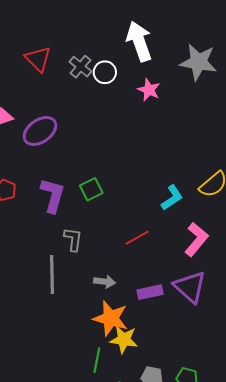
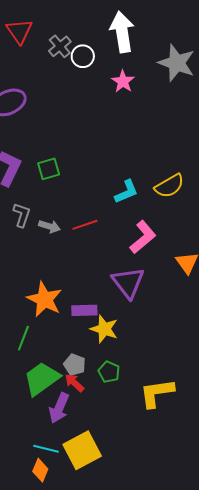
gray arrow: (105, 282) -> (49, 226), moved
purple rectangle: (150, 292) -> (84, 310), moved
yellow star: (124, 340) -> (104, 329), moved

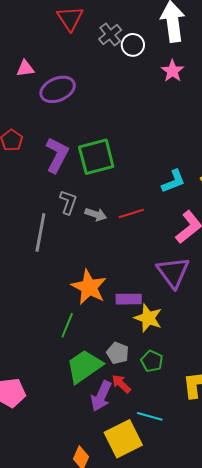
green square: (49, 169) -> (96, 157), size x1.6
red arrow: (74, 383) -> (121, 384), moved
cyan line: (46, 449) -> (150, 416), moved

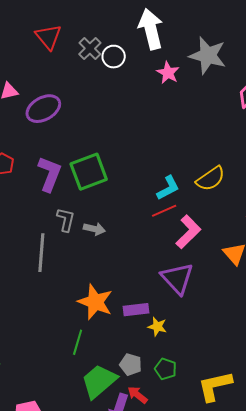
pink star: (172, 71) -> (168, 73), moved
red line: (131, 213) -> (164, 211), moved
yellow star: (148, 318) -> (157, 327), size x0.7

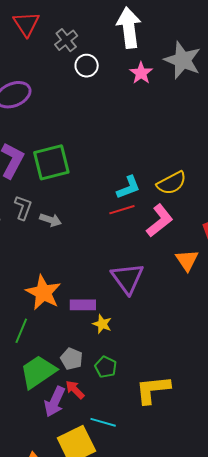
white circle: (114, 57) -> (87, 66), moved
pink L-shape: (188, 232) -> (160, 221), moved

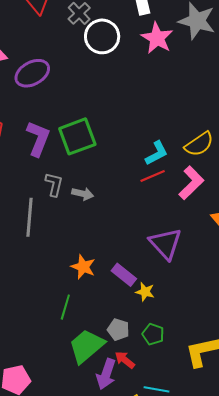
white circle: (87, 66) -> (102, 36), size x1.5
pink star: (141, 73) -> (157, 38), size x1.4
orange star: (43, 293) -> (83, 267), size x0.7
purple rectangle: (83, 305) -> (124, 275), turned 45

